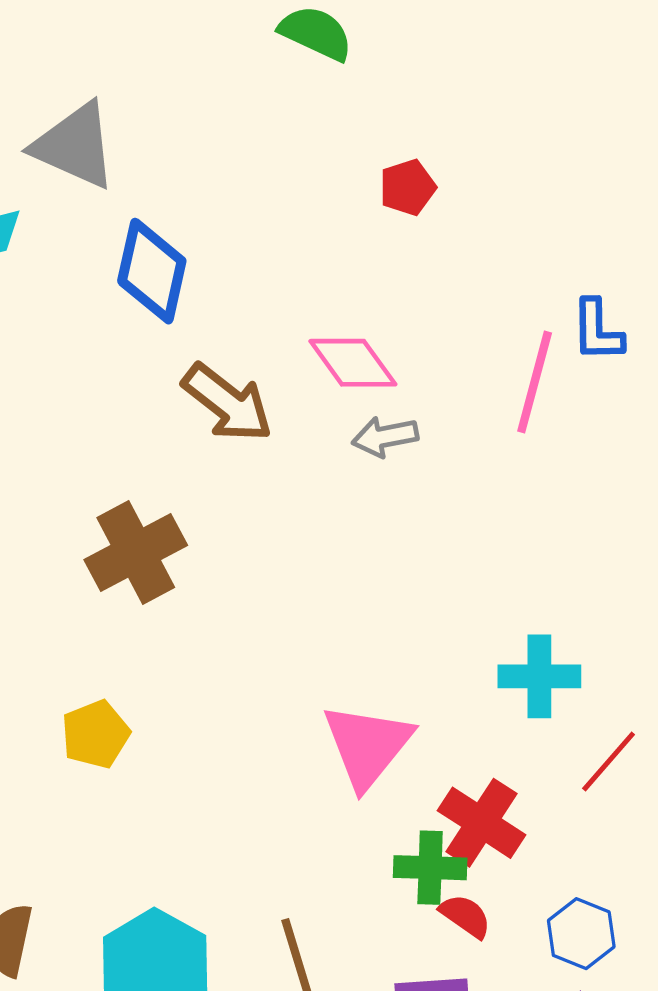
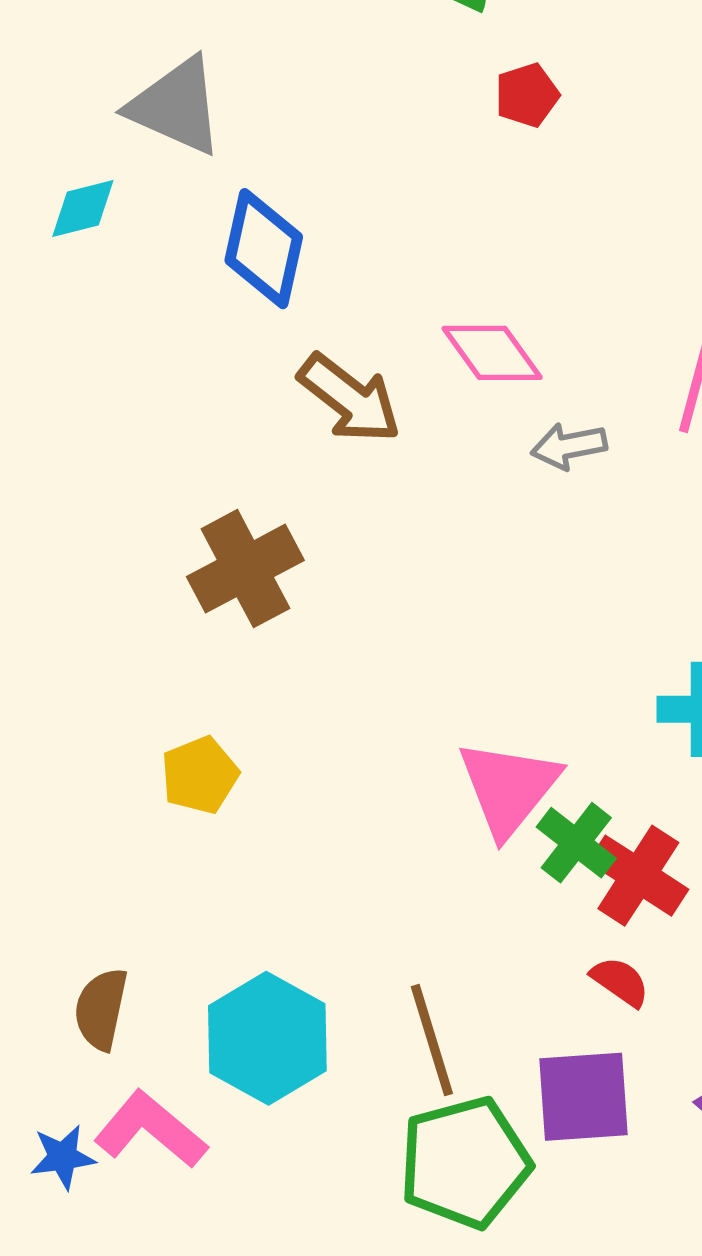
red pentagon: (408, 187) -> (527, 95), moved
gray arrow: (385, 437) -> (569, 446), moved
green cross: (430, 868) -> (576, 843), moved, turned 36

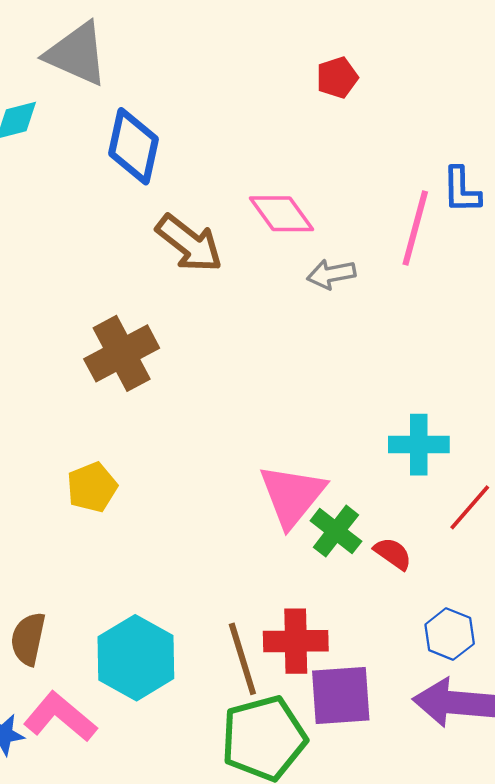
red pentagon: (527, 95) -> (337, 78), moved
red cross: (638, 876) -> (296, 641), moved, turned -34
red semicircle: (620, 982) -> (393, 554), moved

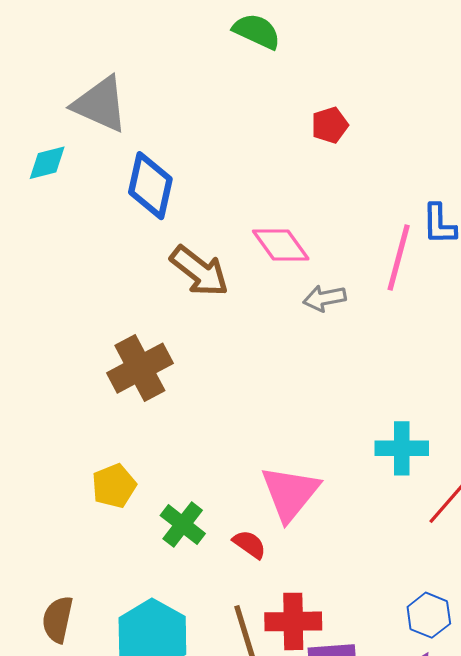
green cross: (336, 531) -> (183, 524), moved
red semicircle: (393, 554) -> (249, 544), moved

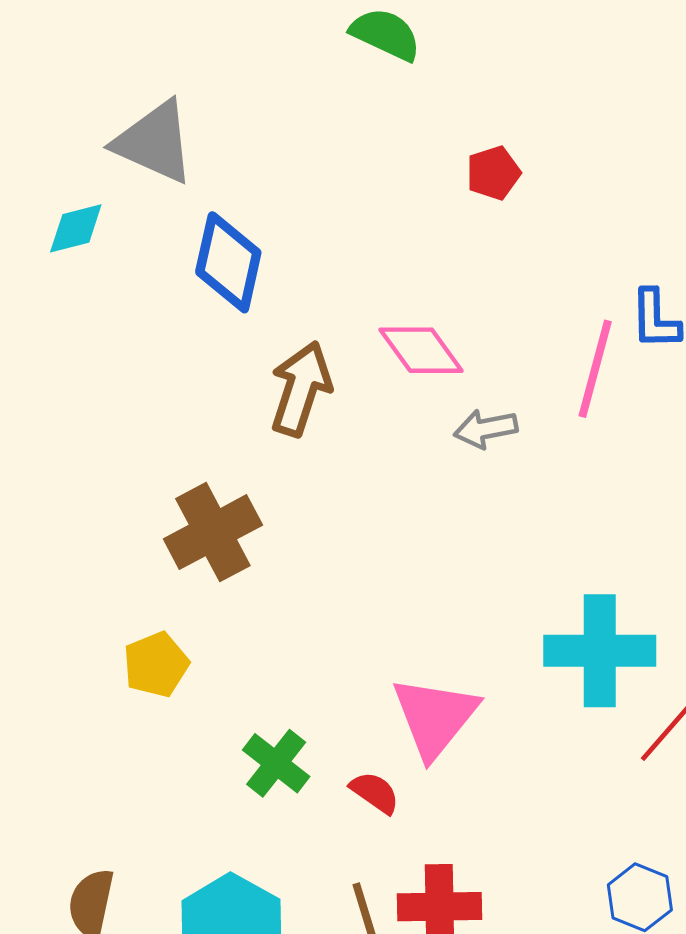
brown arrow: (199, 271) -> (301, 389), turned -110
cyan cross: (402, 448) -> (600, 651), size x1.4
yellow pentagon: (114, 486) -> (156, 665), moved

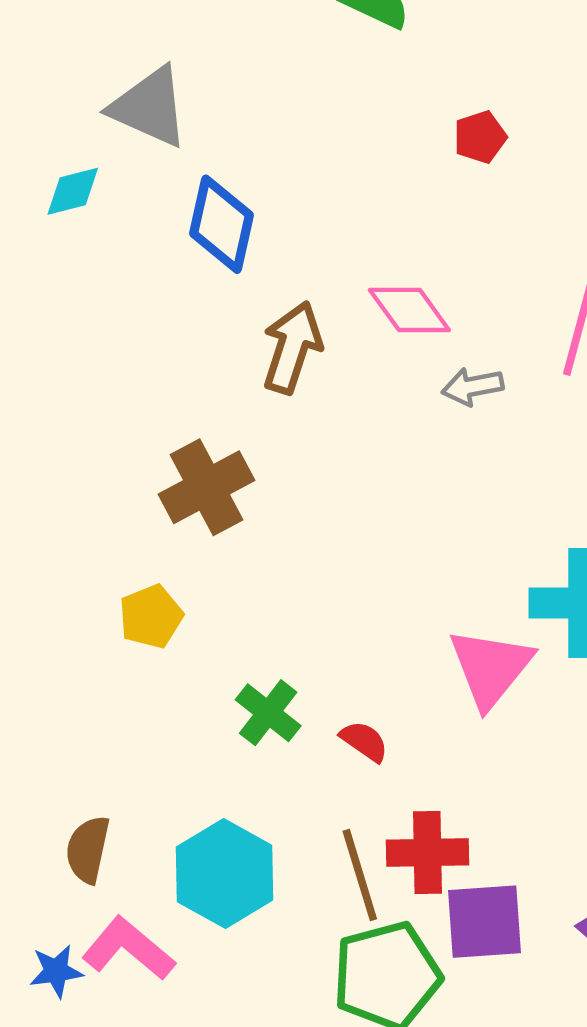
pink triangle: (435, 717) -> (491, 668), moved

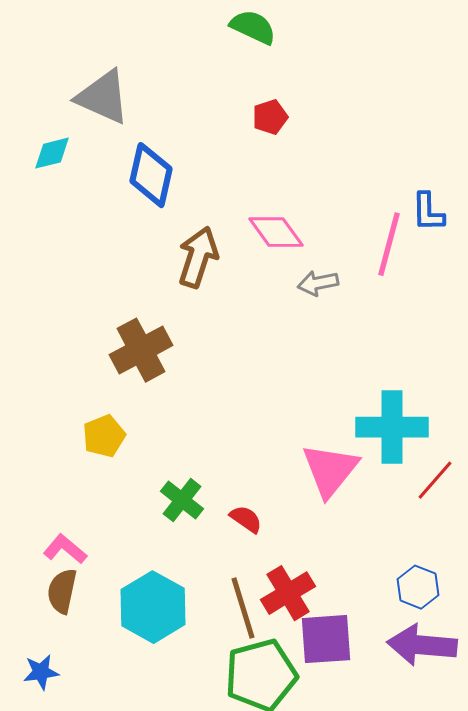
red pentagon: (480, 137) -> (270, 117), moved
red cross: (427, 852) -> (288, 593), turned -30
pink L-shape: (128, 949) -> (65, 549), moved, size x0.7

